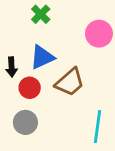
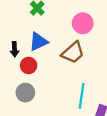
brown trapezoid: (70, 82) -> (73, 53), moved

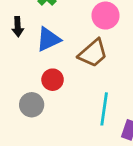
black arrow: (15, 49) -> (18, 27), moved
red circle: (29, 65) -> (53, 80), moved

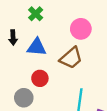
blue triangle: (48, 39) -> (37, 47), turned 30

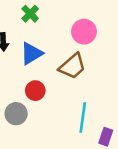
blue triangle: (37, 47) -> (31, 53), turned -36

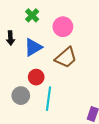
pink circle: (84, 32) -> (63, 27), moved
cyan line: (83, 118) -> (49, 99), moved

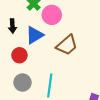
pink circle: (63, 27) -> (52, 15), moved
red circle: (36, 77) -> (19, 55), moved

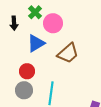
black arrow: (12, 26) -> (14, 23), moved
red circle: (19, 55) -> (27, 71), moved

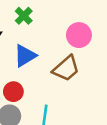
pink circle: (53, 23) -> (79, 35), moved

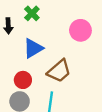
brown trapezoid: (66, 69) -> (59, 71), moved

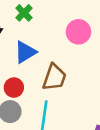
brown trapezoid: (59, 71) -> (54, 77), turned -30

